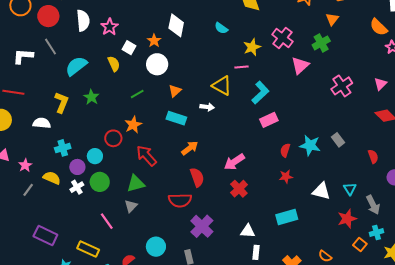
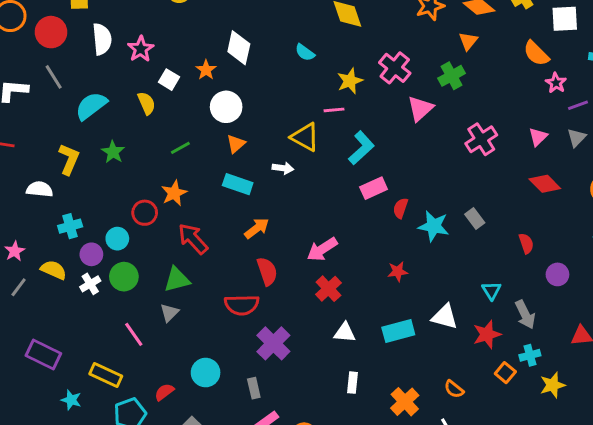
white circle: (157, 64) -> (226, 107), moved
red semicircle: (285, 150) -> (400, 208), moved
white triangle: (321, 191) -> (445, 317), moved
white triangle: (248, 231) -> (345, 332), moved

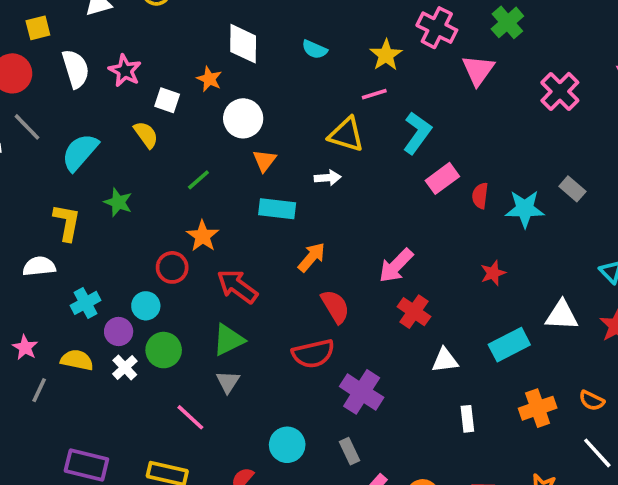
cyan semicircle: (305, 52) -> (315, 49), moved
orange cross: (405, 402) -> (538, 408), moved, turned 36

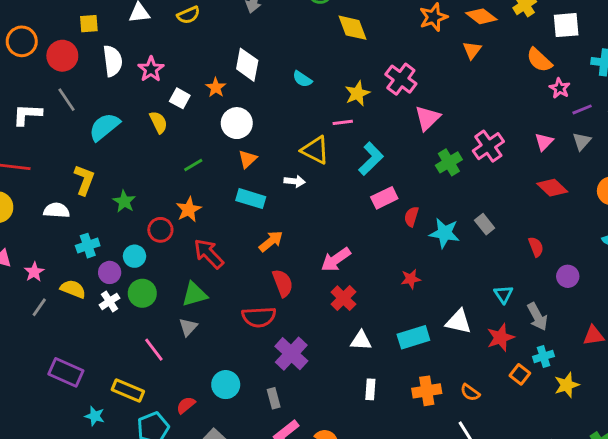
green cross: (507, 22) -> (449, 162), moved
green star: (118, 202) -> (124, 201), moved

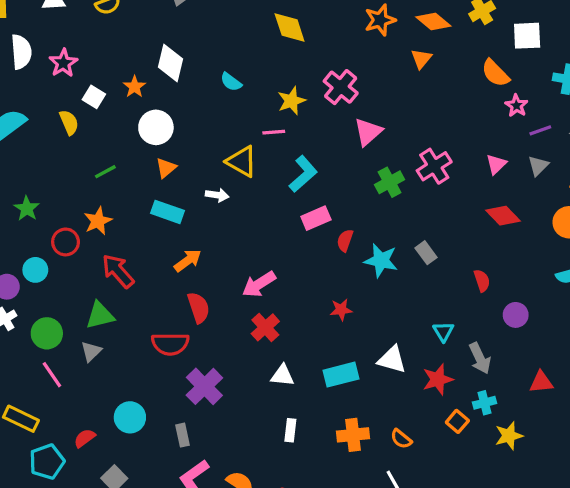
green circle: (142, 293) -> (47, 333), moved

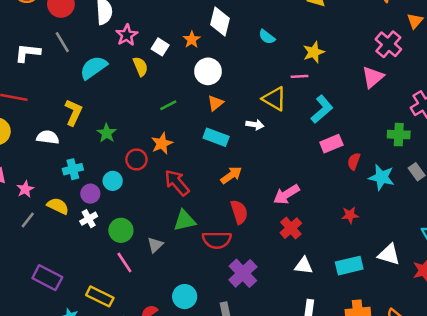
pink star: (63, 63) -> (127, 35), moved
pink cross: (341, 87) -> (388, 44), moved
green cross: (390, 182) -> (399, 135), moved, turned 30
green triangle: (100, 315) -> (185, 221), moved

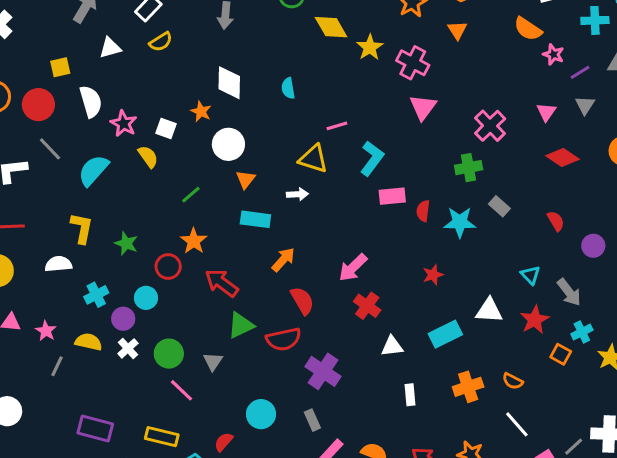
cyan semicircle: (267, 37) -> (288, 88), turned 56
pink cross: (388, 44) -> (413, 63), moved
yellow star: (314, 52) -> (370, 47), moved
pink rectangle: (331, 144) -> (392, 196), turned 30

